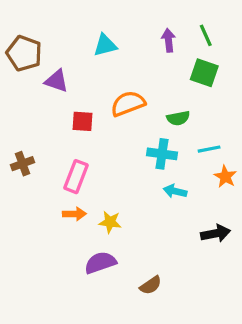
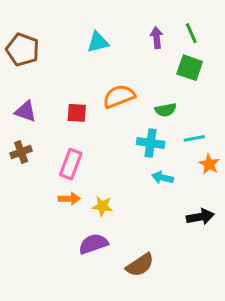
purple triangle: (57, 81) -> (26, 111), moved
brown semicircle: (151, 285) -> (140, 265), size x1.4

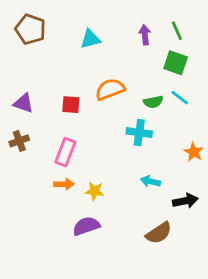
brown pentagon: (23, 50) -> (30, 29), moved
cyan line: (194, 138) -> (180, 98), moved, turned 48
cyan arrow: (163, 178) -> (150, 181), moved
brown semicircle: (140, 265) -> (159, 233), moved

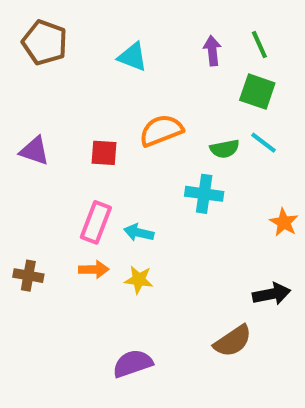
cyan triangle: (90, 39) -> (133, 57), turned 35
brown cross: (19, 141) -> (28, 276), moved, turned 30
cyan arrow: (150, 181) -> (139, 233), moved
purple semicircle: (86, 226) -> (133, 363), moved

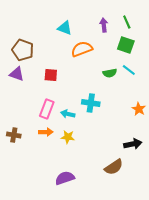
brown pentagon: (45, 42) -> (23, 50), moved
orange semicircle: (161, 130) -> (82, 49), moved
cyan cross: (204, 194) -> (91, 103), moved

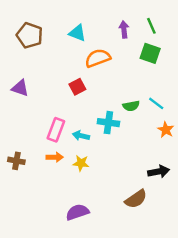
brown pentagon: (23, 50) -> (30, 35), moved
cyan line: (129, 70) -> (156, 103), moved
green semicircle: (110, 73) -> (131, 106), moved
red square: (51, 75) -> (77, 87), moved, turned -32

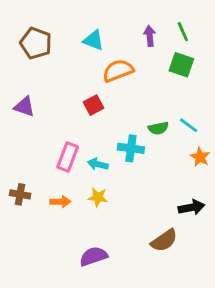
orange arrow: (55, 157) -> (60, 202), moved

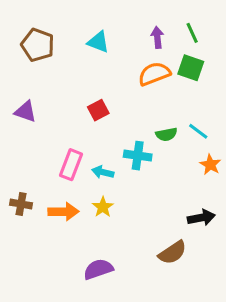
orange semicircle: (118, 71) -> (154, 74), moved
yellow star: (98, 197) -> (103, 207), turned 30
orange arrow: (60, 202) -> (63, 212), size x1.4

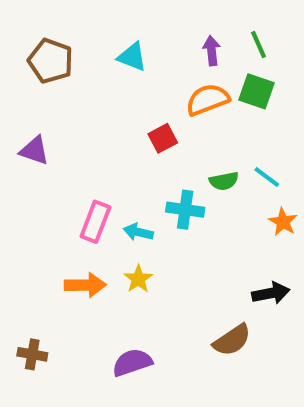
red square: (98, 110) -> (163, 138), moved
brown cross: (21, 204) -> (32, 354), moved

